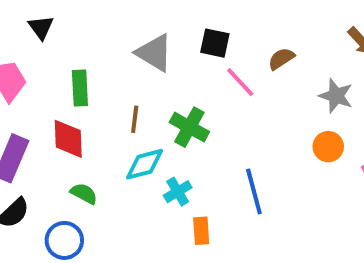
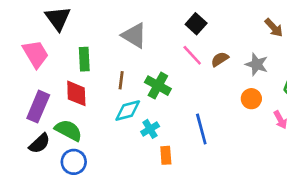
black triangle: (41, 27) -> (58, 18), size x1.5
black square: (215, 43) -> (196, 24), moved, turned 30
brown semicircle: (281, 59) -> (220, 59), moved
green semicircle: (84, 194) -> (68, 130), moved, size x1.5

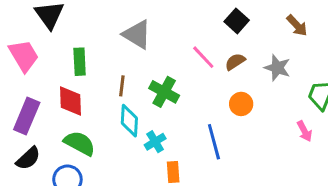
black square: (196, 24) -> (237, 21), moved
orange circle: (251, 99) -> (241, 104), moved
cyan diamond: (128, 111) -> (129, 121), turned -72
green semicircle: (68, 130) -> (80, 143), moved

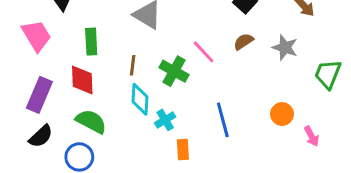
pink line: (203, 57) -> (204, 52), moved
orange circle: (241, 104) -> (282, 114), moved
pink arrow: (305, 131) -> (312, 136), moved

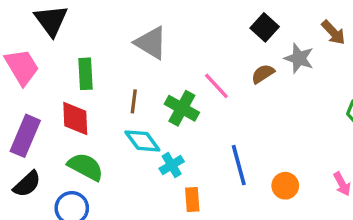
gray star: (285, 47) -> (299, 58), moved
cyan diamond: (140, 99) -> (142, 141), turned -40
orange circle: (282, 114) -> (285, 186), moved

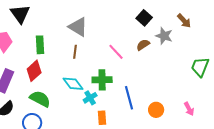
brown line: (134, 101) -> (75, 52), moved
green cross: (182, 108) -> (102, 80), moved, turned -30
red diamond: (75, 119) -> (34, 71), turned 50

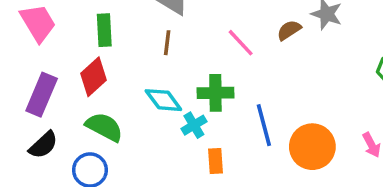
orange circle: (156, 110) -> (312, 147), size x1.6

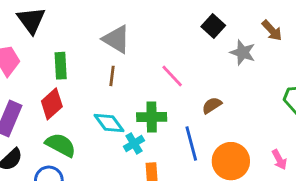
brown semicircle: (289, 30) -> (212, 105), moved

